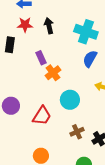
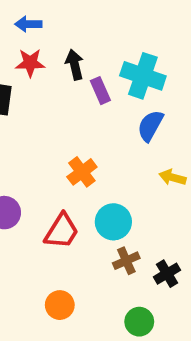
purple rectangle: (41, 58) -> (100, 91), moved
orange cross: (53, 73) -> (82, 172), moved
cyan circle: (70, 100) -> (113, 222), moved

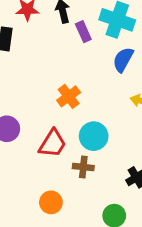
brown cross: (126, 261) -> (83, 167), moved, turned 30

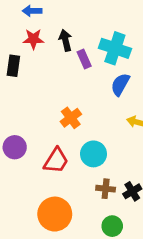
brown cross: (83, 167) -> (106, 189), moved
orange circle: (51, 202) -> (55, 214), size x1.6

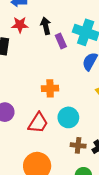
orange cross: (71, 118) -> (50, 88), turned 35

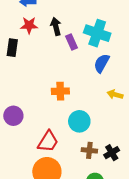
red trapezoid: (38, 123) -> (48, 141), moved

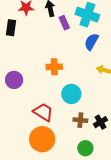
purple circle: (13, 116) -> (14, 80), moved
red trapezoid: (48, 141) -> (43, 112), turned -90

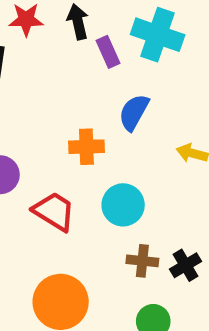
blue semicircle: (91, 42) -> (134, 112), moved
red trapezoid: (43, 112) -> (54, 211), moved

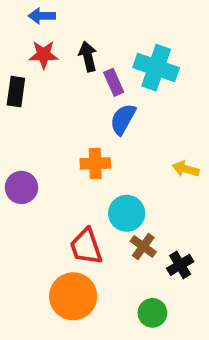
blue semicircle: (134, 112) -> (123, 119), moved
red trapezoid: (54, 211) -> (86, 246), moved, turned -141
brown cross: (142, 261) -> (143, 246), moved, turned 30

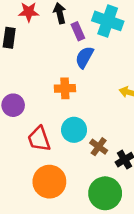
cyan circle: (127, 213) -> (74, 130), moved
red trapezoid: (86, 246) -> (39, 139), moved
green circle: (152, 313) -> (105, 193), size x1.6

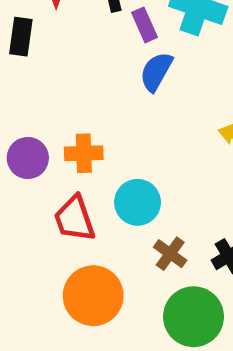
orange cross: (65, 88) -> (84, 153), moved
brown cross: (99, 147) -> (170, 254), moved

